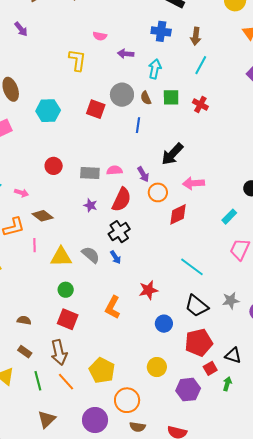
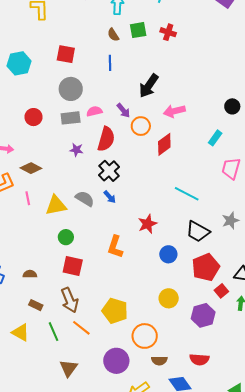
gray circle: (122, 95) -> (71, 89), moved

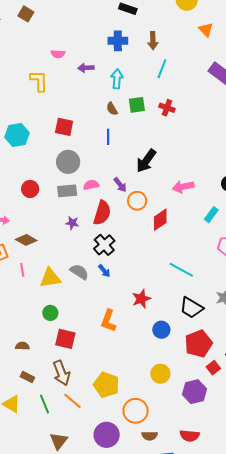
pink arrow: (174, 111) -> (183, 187), moved
green circle: (66, 237) -> (50, 313), moved

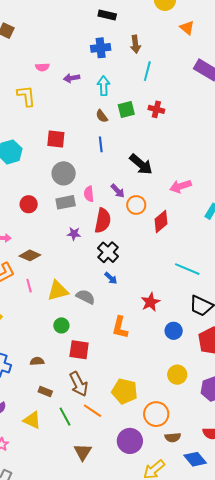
black arrow: (146, 161) -> (141, 164), turned -80
pink semicircle: (91, 185) -> (89, 194), turned -77
gray semicircle: (79, 272) -> (86, 297), moved

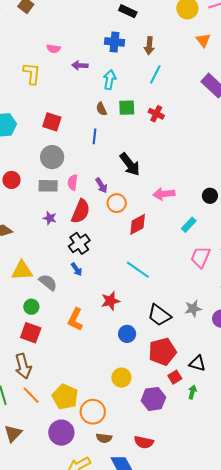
cyan line: (187, 269) -> (138, 270), moved
green circle: (61, 325) -> (31, 307), moved
yellow pentagon: (125, 391) -> (65, 397), moved

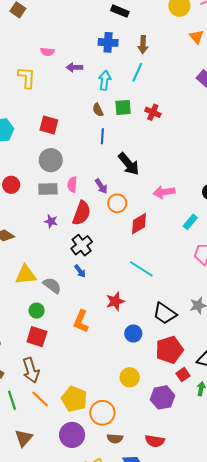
cyan line: (155, 74) -> (137, 72), moved
blue line: (95, 136) -> (102, 136), moved

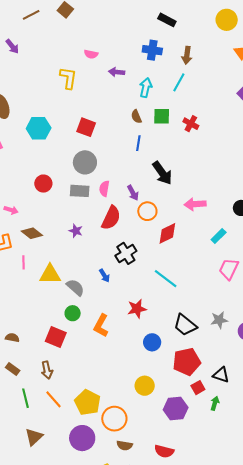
purple star: (51, 221) -> (76, 231), moved
black cross: (82, 245) -> (126, 253), moved
green circle: (37, 311) -> (73, 313), moved
brown arrow: (31, 370) -> (47, 370), size x0.7

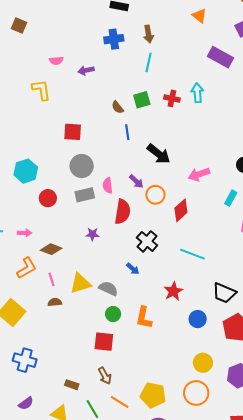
cyan arrow: (146, 88) -> (197, 93), moved
cyan hexagon: (39, 128) -> (26, 171), moved
brown semicircle: (12, 338) -> (55, 302), moved
orange circle: (114, 419) -> (196, 393), moved

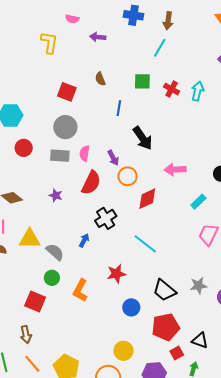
brown semicircle: (118, 107) -> (100, 79), moved
blue arrow: (133, 269) -> (84, 240), turned -120

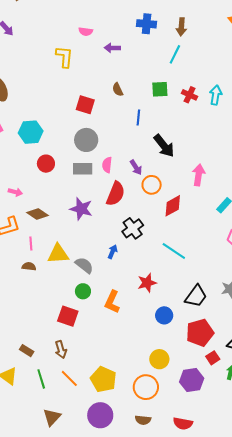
pink arrow: (175, 170) -> (199, 175), turned 105
purple star: (56, 195) -> (81, 209), size x1.6
black trapezoid: (164, 290) -> (196, 296), turned -90

